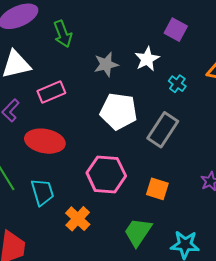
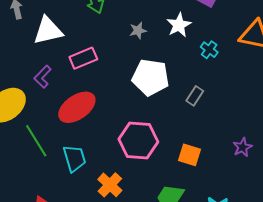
gray star: (106, 64) -> (138, 31), size x0.7
gray rectangle: (163, 130) -> (195, 96), size x0.6
red ellipse: (45, 141) -> (77, 107), turned -45

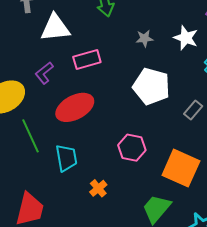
white star: (179, 25) -> (186, 38), turned -30
pink hexagon: (138, 141) -> (132, 148), size x0.7
orange square: (189, 155) -> (181, 168), size x1.6
orange cross: (110, 185) -> (98, 188), size x0.7

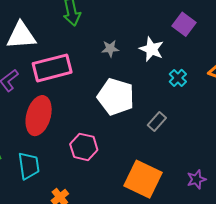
pink rectangle: (87, 59) -> (52, 68), size x1.4
red ellipse: (75, 107) -> (39, 116), turned -48
pink hexagon: (132, 148) -> (84, 147), moved

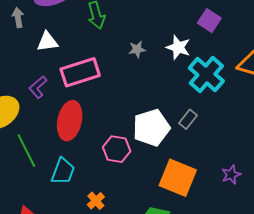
white triangle: (21, 36) -> (47, 42), size x0.7
cyan cross: (178, 78) -> (206, 75), size x2.0
white pentagon: (116, 97) -> (151, 128), moved, turned -30
cyan trapezoid: (29, 166) -> (63, 171), turned 32

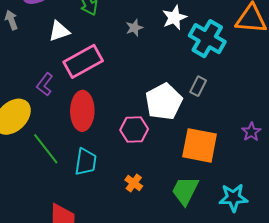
white triangle: (47, 42) -> (59, 31), moved
white star: (178, 47) -> (174, 18), turned -30
orange cross: (96, 201) -> (134, 183), moved

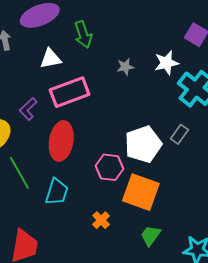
orange square: (200, 145) -> (141, 192), moved
green trapezoid: (185, 191) -> (151, 236), size x0.7

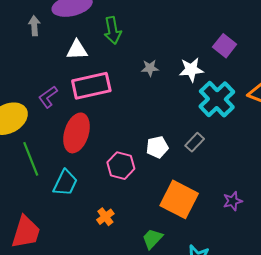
white pentagon: (143, 144) -> (157, 147), size x0.6
orange square: (141, 192) -> (179, 199), moved

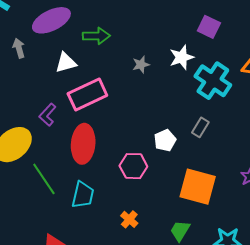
green arrow: (113, 30) -> (96, 36), turned -68

